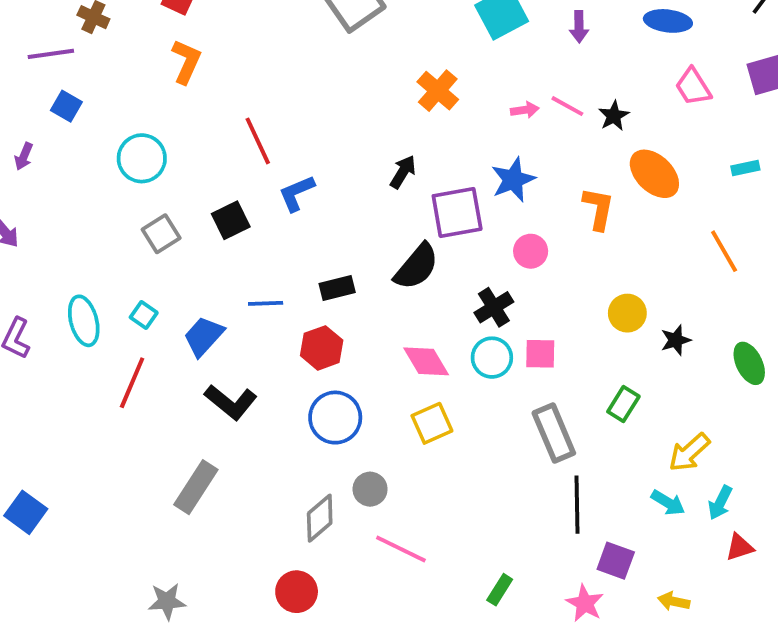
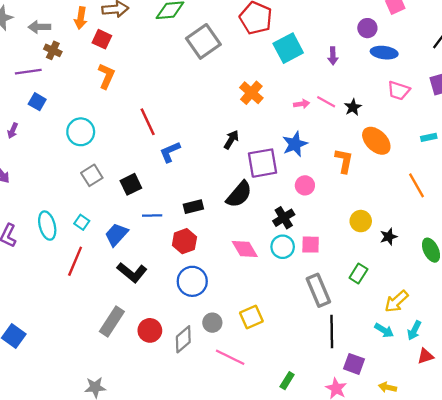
pink trapezoid: (693, 87) -> (399, 91), turned -40
black square: (231, 220) -> (131, 184), moved
yellow square: (432, 423) -> (251, 317), moved
red circle: (297, 592) -> (150, 330), moved

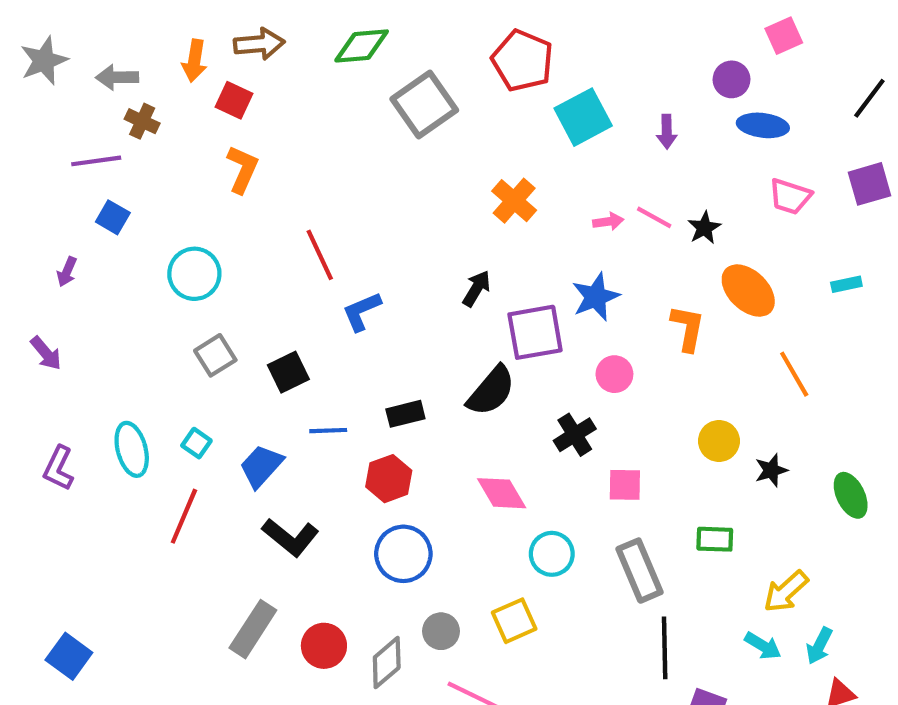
orange line: (417, 185) -> (794, 374), moved
cyan circle: (283, 247) -> (552, 554), moved
green rectangle: (358, 274) -> (715, 539), turned 60

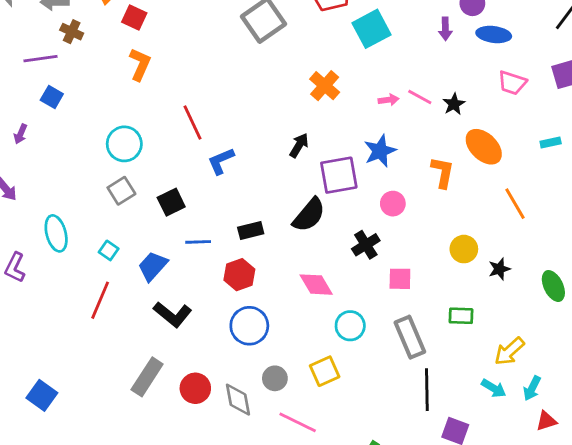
purple arrow: (667, 132) -> (445, 29), moved
cyan circle: (194, 274) -> (124, 144), moved
cyan ellipse: (132, 449) -> (56, 233), moved
blue square: (69, 656) -> (42, 395), moved
gray diamond: (387, 663) -> (238, 400), turned -60

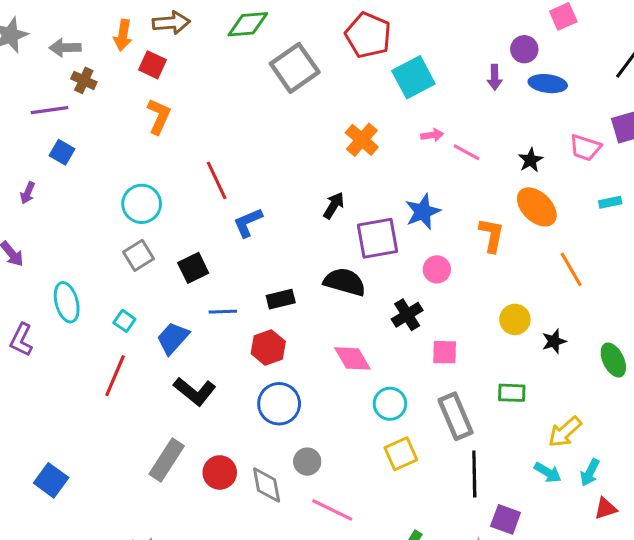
pink trapezoid: (512, 83) -> (585, 148), moved
pink arrow: (389, 100) -> (432, 135), moved
black star: (454, 104) -> (531, 160), moved
black semicircle: (309, 215) -> (345, 282), turned -114
yellow square: (325, 371) -> (401, 454), moved

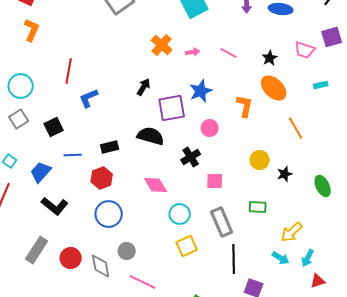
pink arrow: (432, 135) -> (193, 52), moved
red line: (217, 180) -> (69, 71), turned 35

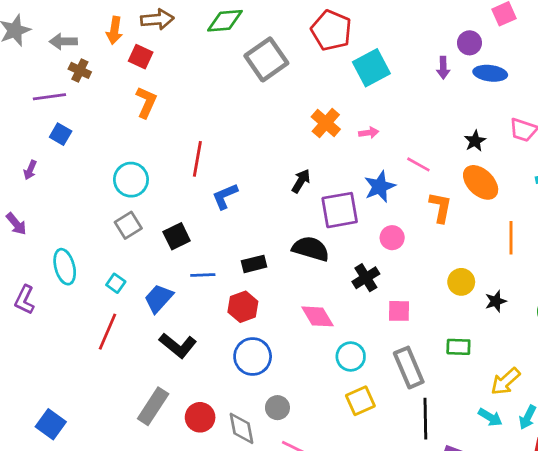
pink line: (229, 53) -> (418, 164), moved
orange line: (296, 128) -> (511, 238), turned 30

